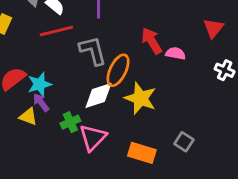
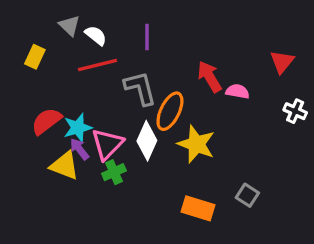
white diamond: (98, 95) -> (147, 141), turned -48
yellow triangle: (28, 117) -> (65, 166), size x1.4
pink triangle: (93, 138) -> (107, 144), moved

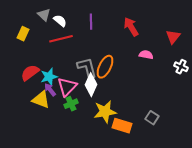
red arrow: (209, 77) -> (131, 27), moved
gray L-shape: (140, 88) -> (87, 68), moved
yellow star: (196, 144) -> (105, 112), moved, turned -30

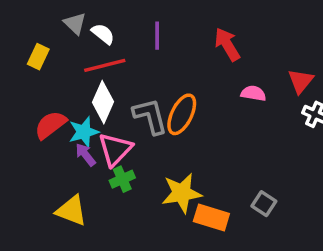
red triangle: (173, 37) -> (301, 81), moved
white diamond: (91, 85) -> (103, 102), moved
yellow triangle: (41, 100) -> (71, 211), moved

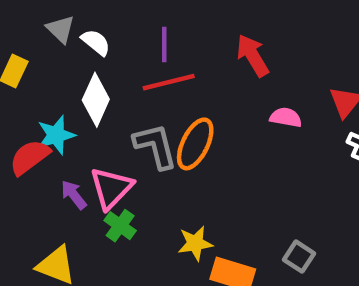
red line: (105, 65) -> (169, 82), moved
white diamond: (103, 102) -> (96, 100), moved
cyan star: (84, 132) -> (56, 135), moved
green cross: (122, 179) -> (120, 226), turned -30
yellow star: (182, 193) -> (195, 243), size x0.7

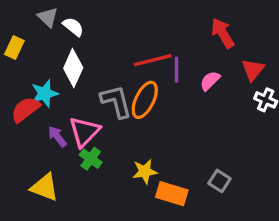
purple line: (164, 45) -> (177, 70), moved
red arrow: (253, 56) -> (223, 33), moved
red line: (169, 82) -> (153, 60), moved
pink semicircle: (286, 117) -> (210, 81), turned -55

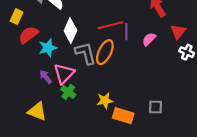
white diamond: (73, 68) -> (70, 31), moved
cyan star: (45, 94) -> (48, 48), moved
red semicircle: (26, 109) -> (28, 35), moved
gray square: (219, 181) -> (155, 107), turned -32

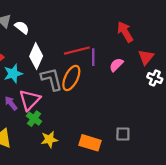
yellow star: (105, 101) -> (49, 139), moved

